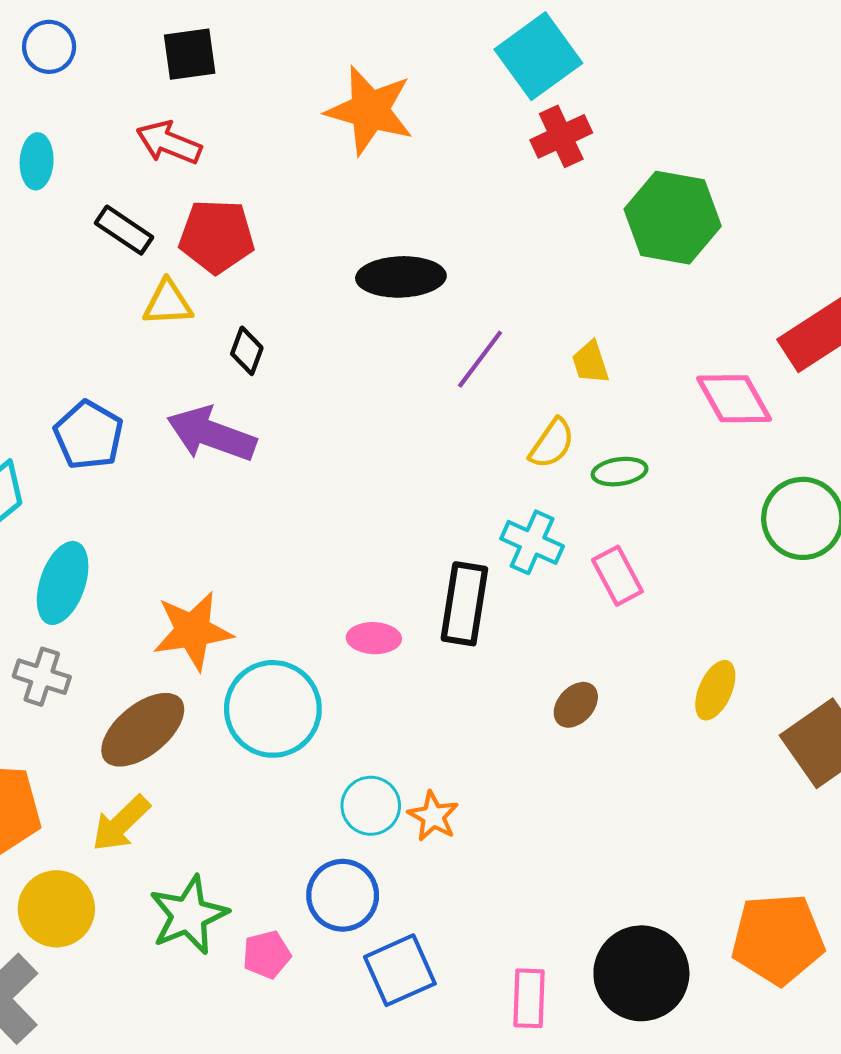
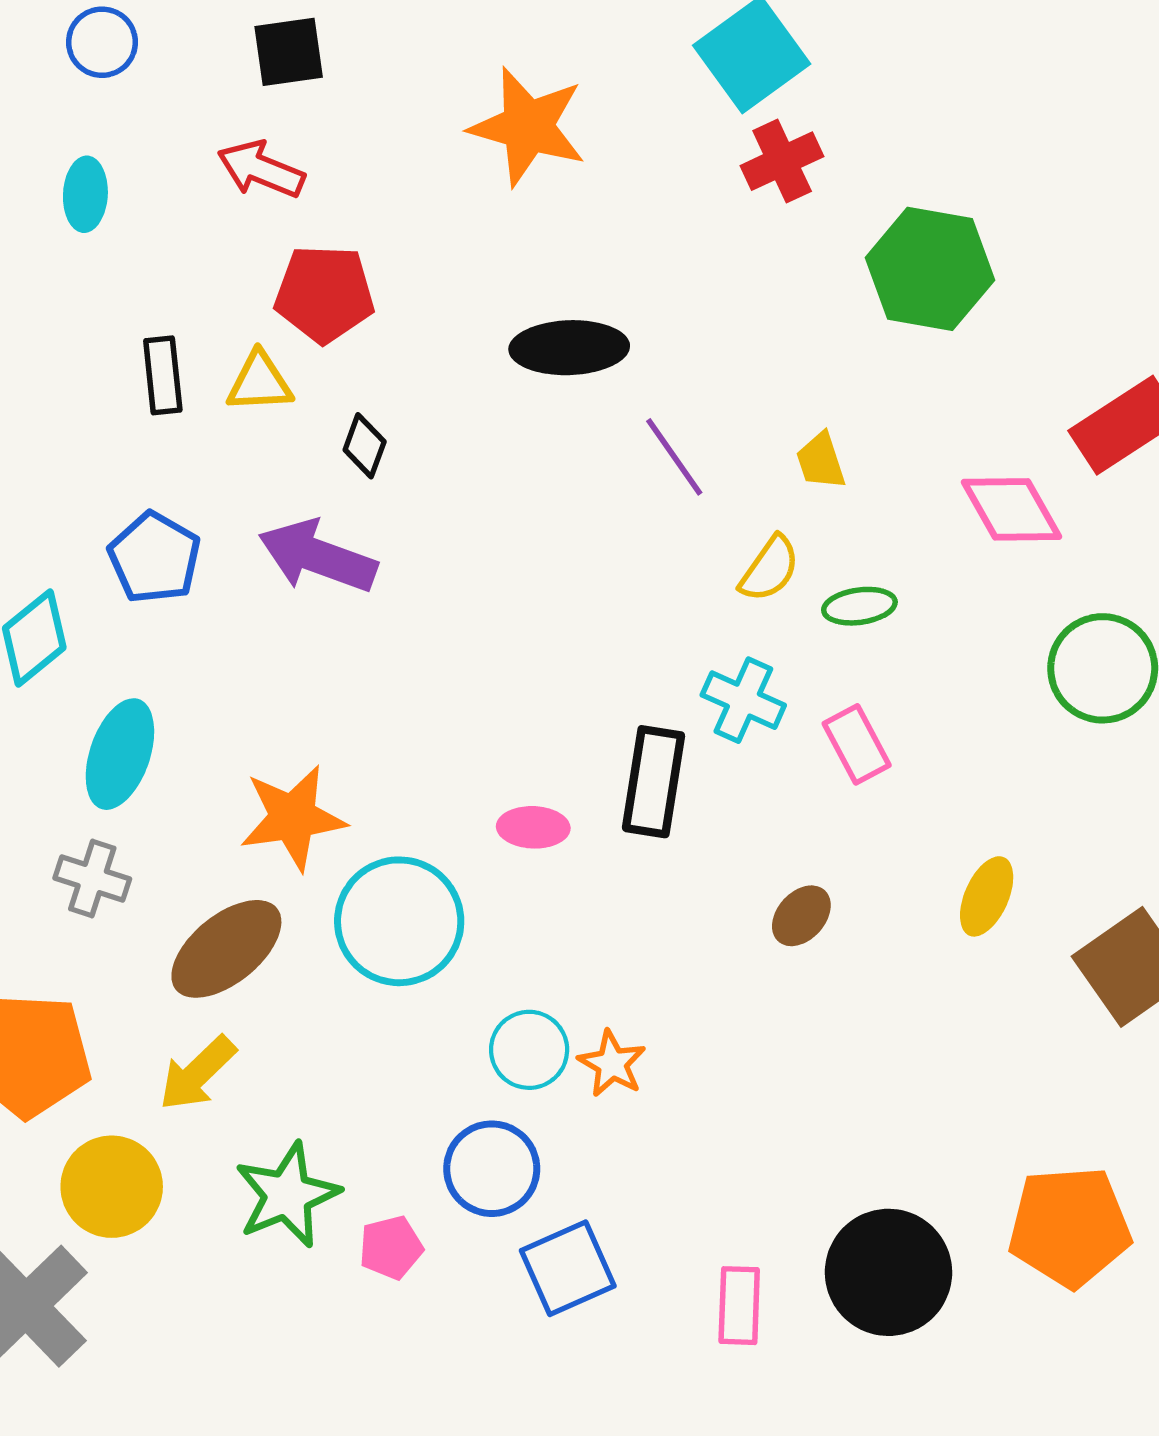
black rectangle: (124, 230) -> (163, 375), moved, turned 50
purple line: (480, 359) -> (674, 457), turned -72

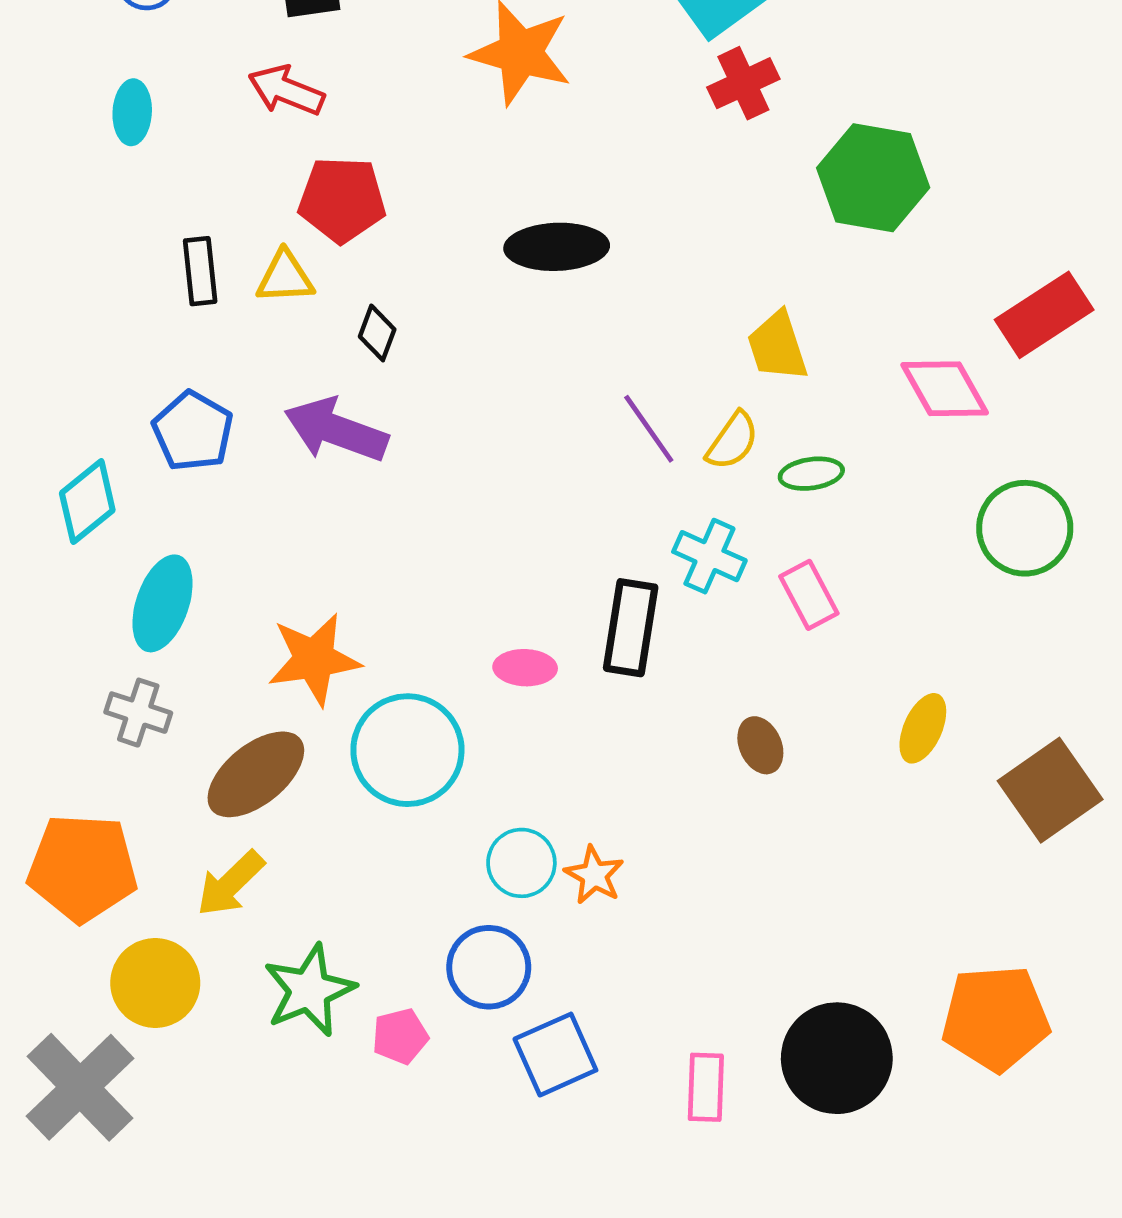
purple line: (674, 457) -> (649, 429), moved
yellow trapezoid: (821, 461) -> (777, 346), size x1.4
brown ellipse: (801, 916) -> (760, 745), turned -66

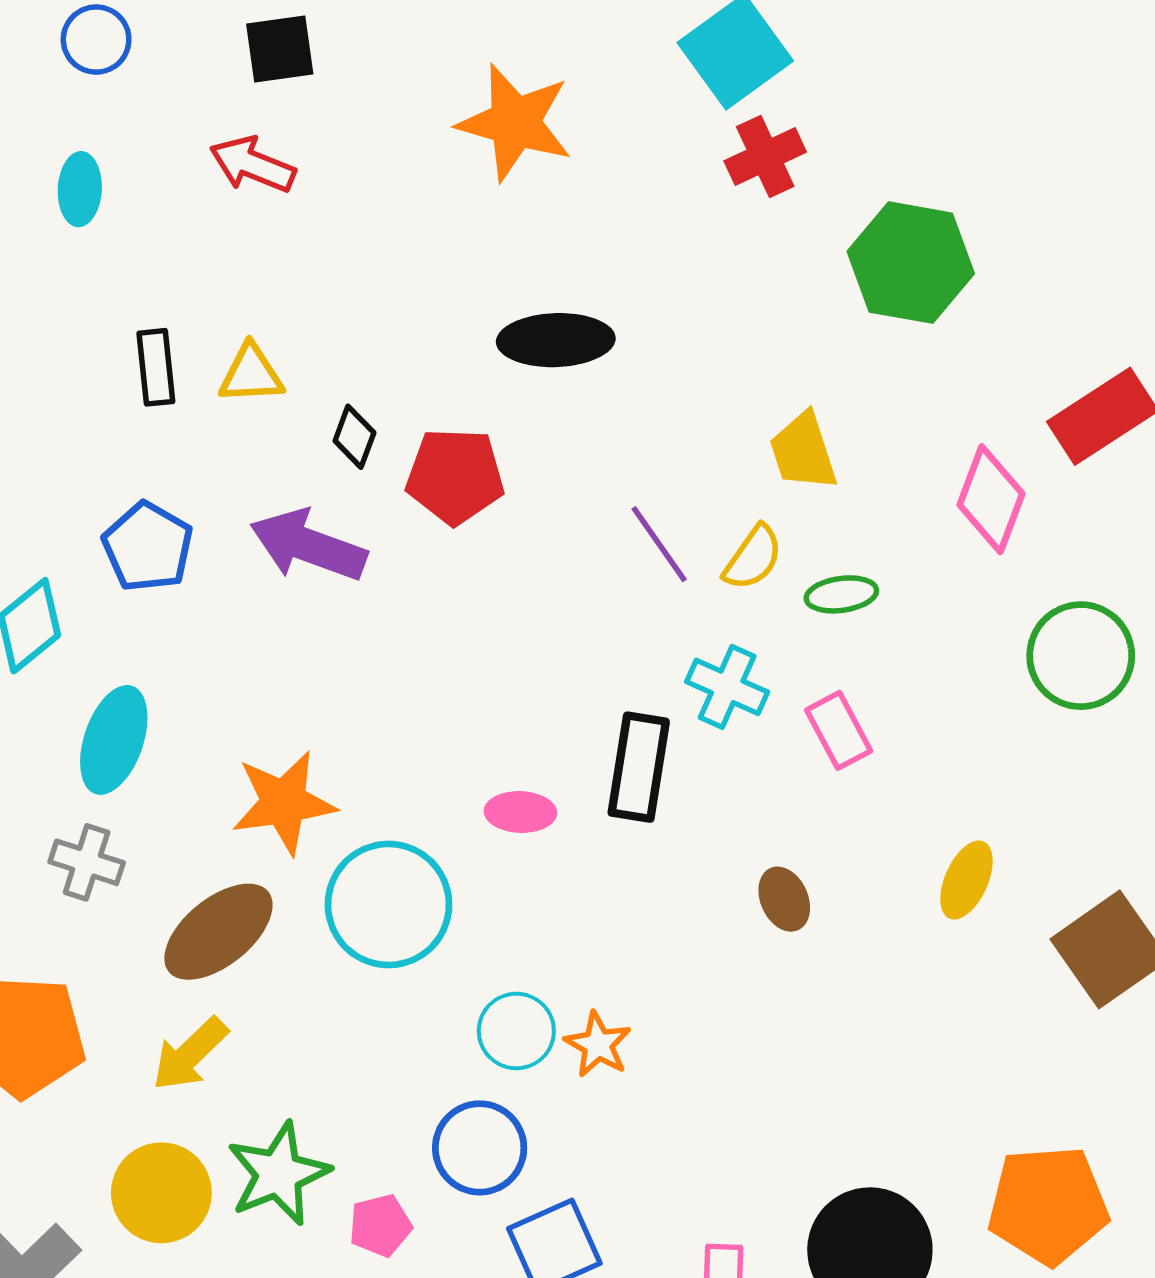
red pentagon: (342, 200) -> (455, 476), moved
pink diamond: (945, 389) -> (991, 499), turned 50
yellow circle: (155, 983) -> (161, 1193), moved

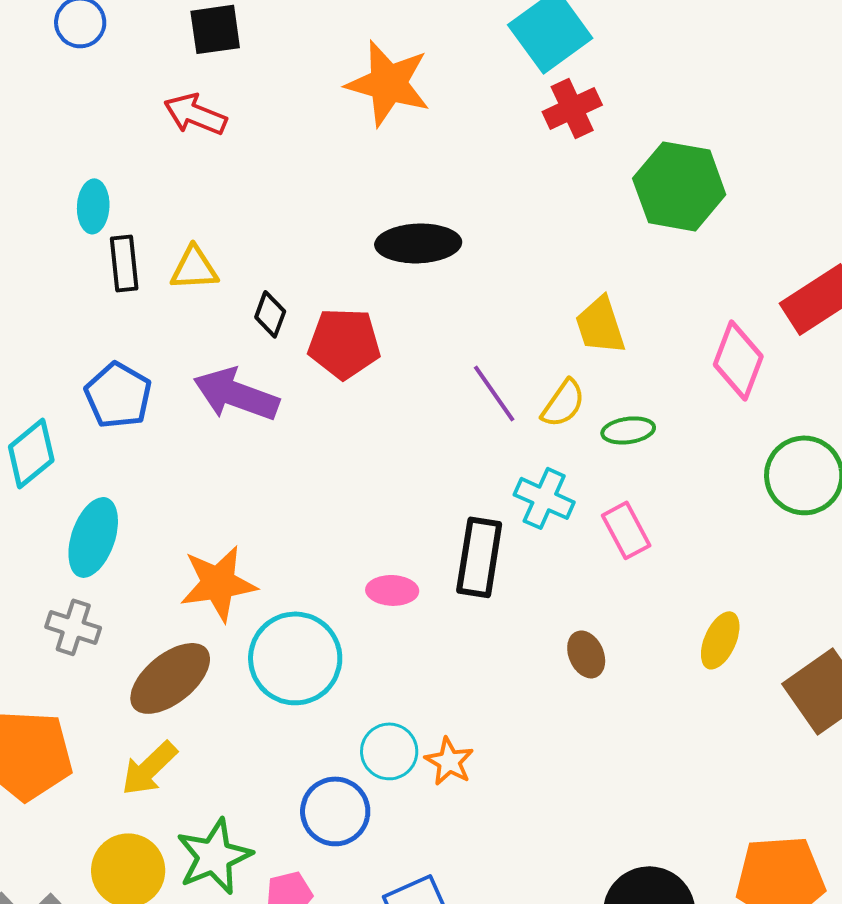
cyan ellipse: (80, 189) -> (93, 206), moved
blue circle: (480, 1148) -> (335, 811), moved

